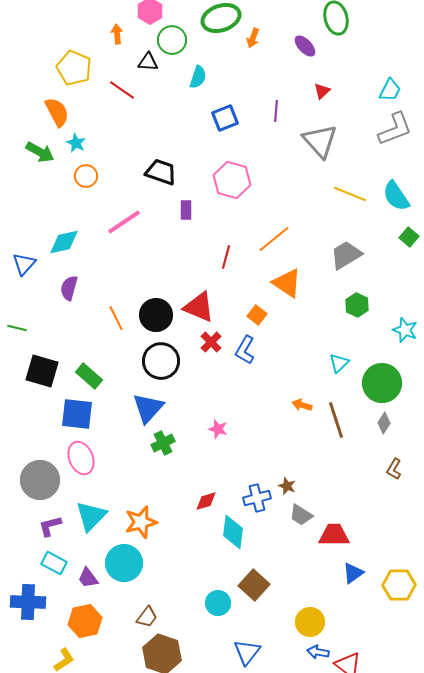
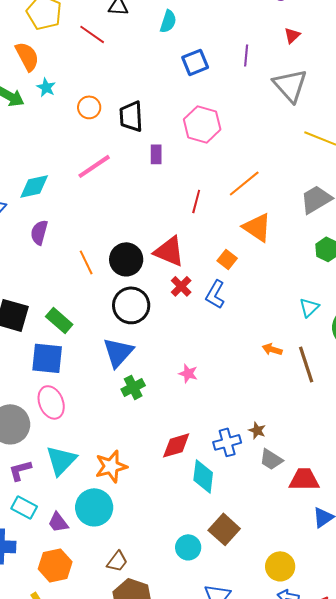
black trapezoid: (161, 172) -> (131, 116), turned -112
orange circle: (86, 176) -> (89, 107), moved
red diamond: (206, 501) -> (176, 445), size x1.4

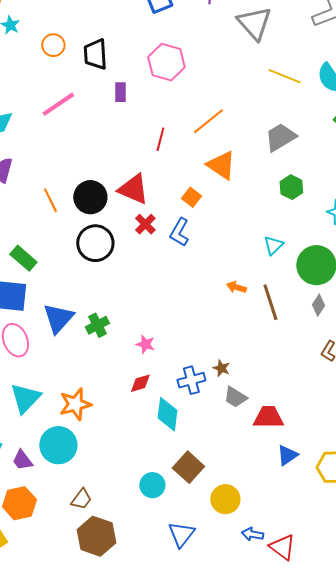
blue triangle: (118, 352) -> (58, 318), moved
pink star: (188, 373) -> (145, 344), moved
red diamond: (176, 445) -> (140, 383), size x0.7
yellow circle: (280, 566) -> (225, 499), moved

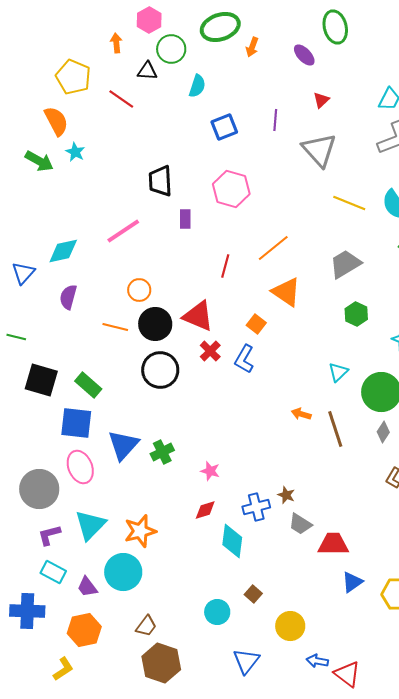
orange circle: (53, 45) -> (139, 290), moved
orange line: (50, 200) -> (115, 327), turned -50
brown square: (188, 467) -> (253, 594), size x0.6

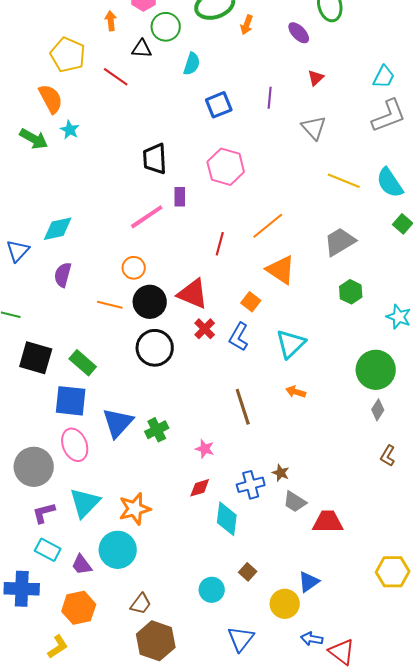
gray triangle: (319, 150) -> (314, 128), size x0.7
pink line: (123, 231) -> (147, 217), moved
cyan triangle: (338, 372) -> (291, 344), moved, size x1.5
brown line: (335, 429) -> (243, 407), moved
blue triangle: (352, 582) -> (309, 582), moved

